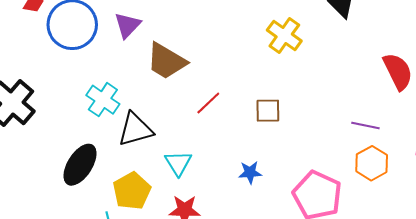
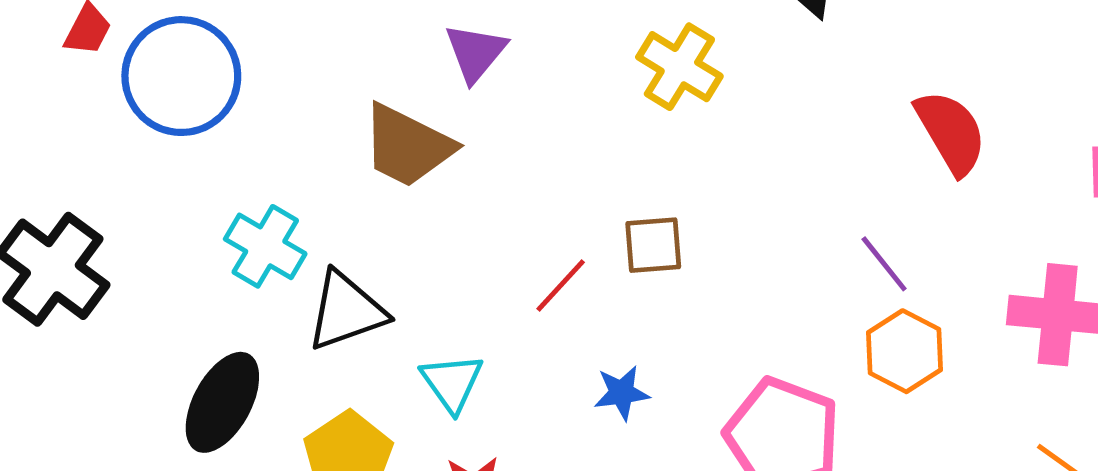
purple triangle: (128, 25) -> (476, 53), moved
red line: (208, 103) -> (561, 285), moved
purple line: (365, 125) -> (884, 264), turned 44

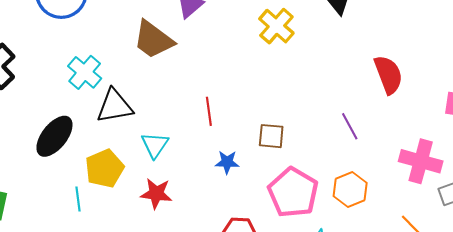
brown square: (653, 245) -> (271, 136), moved
red line: (561, 285) -> (209, 111), turned -60
orange hexagon: (904, 351) -> (350, 189), moved

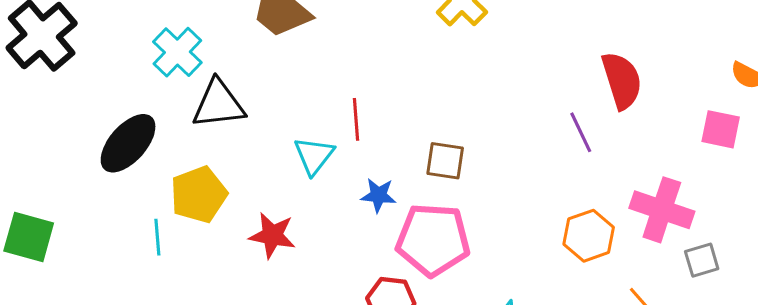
purple line: (350, 126) -> (581, 132), moved
cyan triangle: (155, 145) -> (314, 156), moved
orange hexagon: (350, 189) -> (589, 236), moved
pink pentagon: (293, 192) -> (433, 240), moved, turned -30

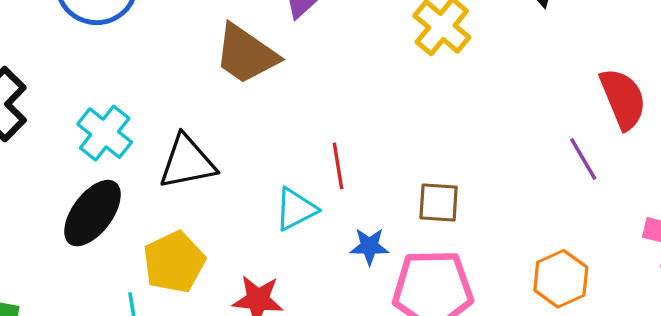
cyan cross: (177, 52) -> (105, 133), moved
cyan triangle: (314, 156) -> (296, 209), turned 30
orange hexagon: (589, 236) -> (561, 279), moved

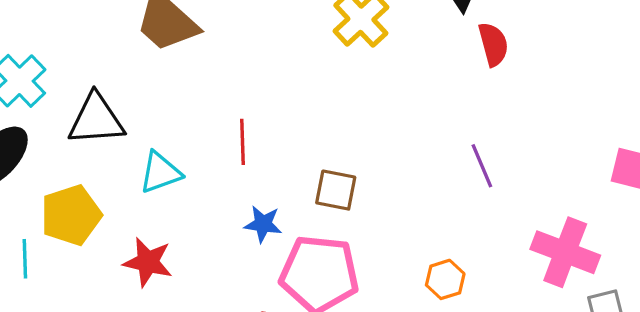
red semicircle: (623, 99) -> (493, 44), moved, size x0.7
cyan triangle: (296, 209) -> (160, 172), moved
orange hexagon: (561, 279) -> (445, 279), size x0.7

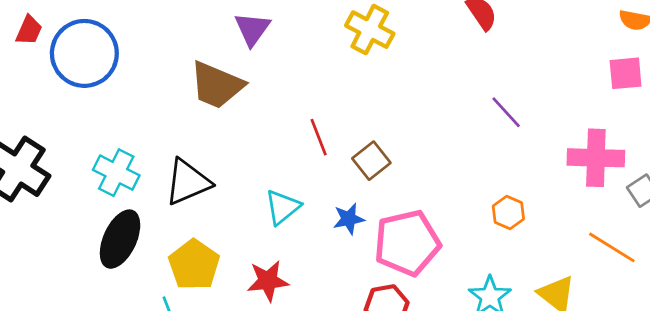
red line: (242, 142) -> (319, 137), moved
cyan triangle: (160, 172) -> (283, 207), moved
brown square: (336, 190) -> (371, 161), moved, turned -30

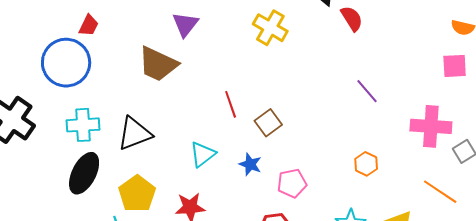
red trapezoid: (29, 30) -> (89, 25), moved
blue circle: (84, 53) -> (66, 63), moved
cyan cross: (116, 173) -> (83, 125), turned -32
blue star: (349, 219) -> (250, 164), turned 30
pink pentagon: (407, 243) -> (292, 183), size x0.6

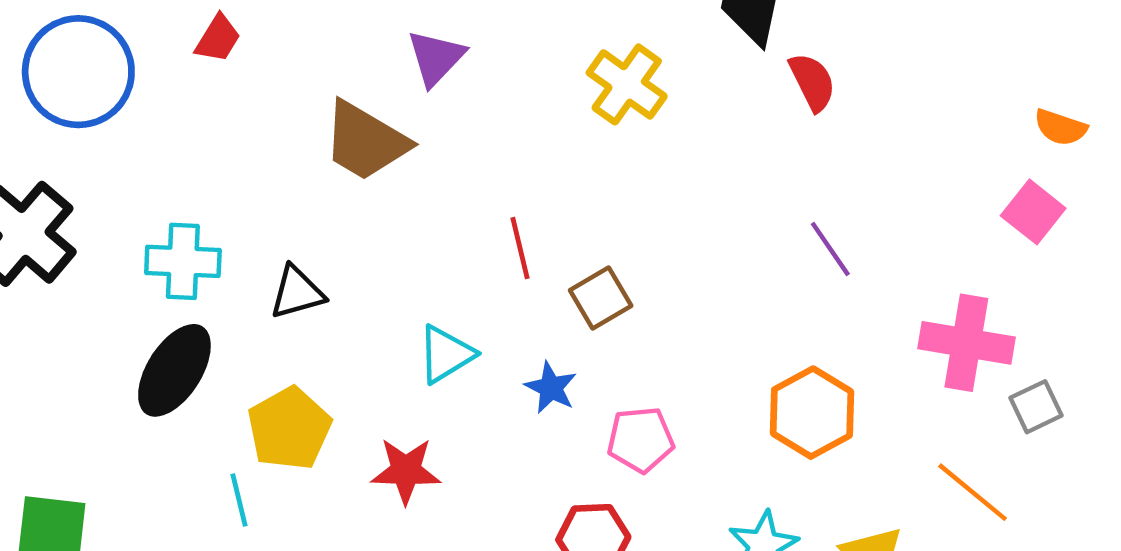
blue circle: (66, 63) -> (78, 72), moved
pink square: (455, 66) -> (1033, 212), turned 36
black triangle: (134, 134) -> (297, 292), size x0.7
orange hexagon: (366, 164) -> (812, 413), size x1.6

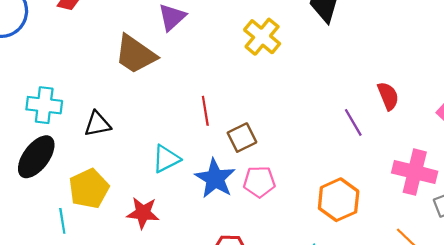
red semicircle: (812, 82) -> (388, 96), moved
blue star: (551, 388) -> (215, 179), size x1.6
pink pentagon: (641, 440) -> (259, 182), moved

